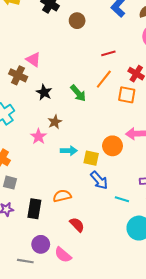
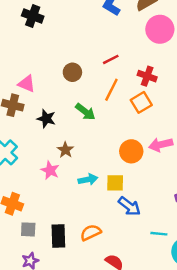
brown circle: (77, 21) -> (72, 72), moved
orange square: (127, 95) -> (141, 102), turned -30
orange circle: (112, 146) -> (131, 151), moved
cyan line: (122, 199) -> (159, 234), moved
black rectangle: (34, 209) -> (58, 236), moved

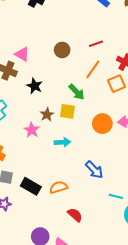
green arrow: (85, 112) -> (77, 92), moved
yellow square: (115, 183) -> (67, 111), moved
black rectangle: (58, 236) -> (31, 186), turned -66

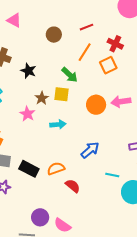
pink triangle: (22, 54) -> (14, 20), moved
blue arrow: (94, 170) -> (90, 150), turned -84
red semicircle: (75, 215) -> (73, 186), moved

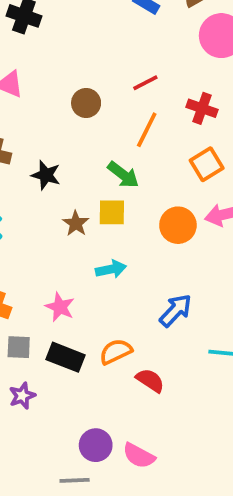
orange square: (108, 65) -> (207, 164), moved
pink star: (27, 114) -> (60, 307), moved

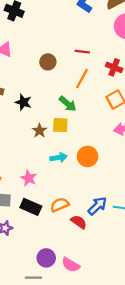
red line: (145, 83) -> (82, 52), turned 32
orange circle: (178, 225) -> (88, 156), moved
blue arrow: (176, 310) -> (97, 206), moved

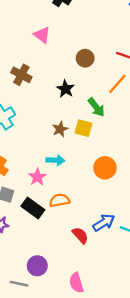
black star: (23, 102) -> (65, 89), moved
cyan arrow: (59, 158) -> (56, 160), moved
orange semicircle: (60, 205) -> (59, 200), moved
pink semicircle: (71, 265) -> (76, 283), moved, turned 30

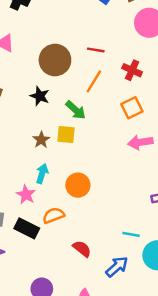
brown circle: (85, 58) -> (55, 60), size x1.6
cyan arrow: (56, 160) -> (42, 174), turned -66
orange circle: (105, 168) -> (78, 185), moved
blue arrow: (104, 223) -> (117, 267), moved

